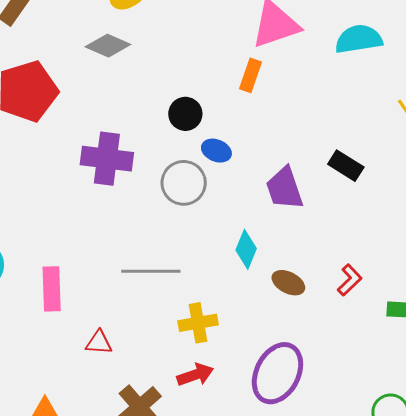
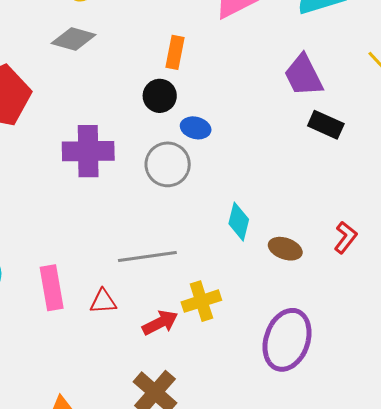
orange rectangle: (251, 75) -> (175, 52), moved
purple trapezoid: (284, 188) -> (304, 75), moved
red triangle: (99, 343) -> (103, 301), moved
red arrow: (195, 375) -> (160, 323), moved

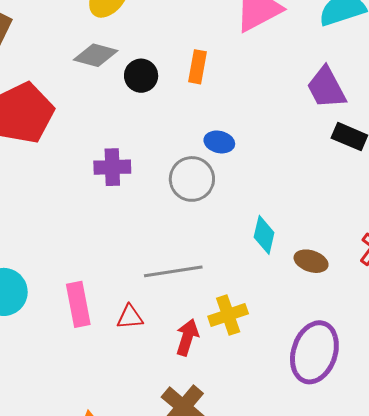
black circle: (160, 96) -> (141, 76), moved
purple cross: (88, 151) -> (112, 167), size x0.7
red arrow: (160, 323) -> (187, 337), turned -45

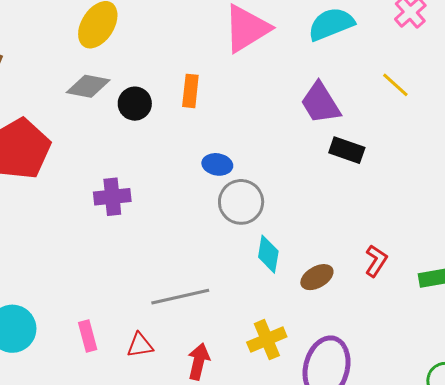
gray circle: (192, 179) -> (241, 202), moved
brown ellipse: (311, 261) -> (317, 277), turned -44
pink rectangle: (78, 304) -> (88, 336), size x0.7
yellow cross: (228, 315) -> (267, 340), moved

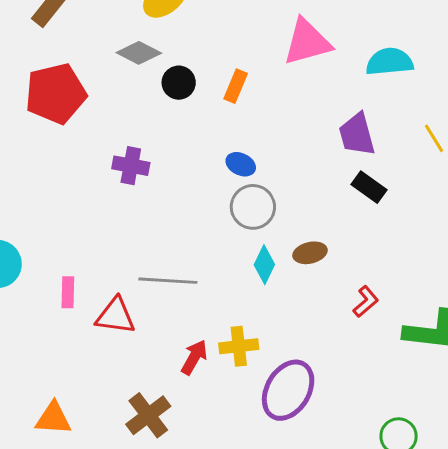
brown ellipse: (317, 277) -> (310, 253), moved
red triangle: (140, 345) -> (115, 316), size x1.5
red arrow: (199, 361) -> (194, 357), moved

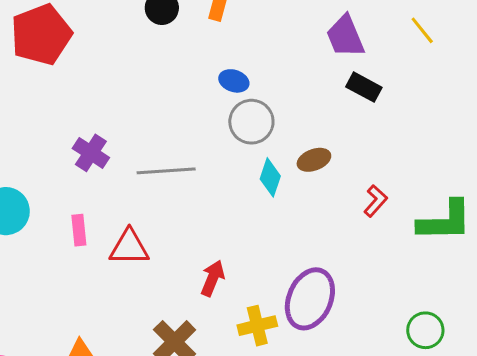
purple cross: (131, 166) -> (91, 153), moved, turned 30
gray line: (168, 281) -> (166, 171), moved
yellow cross: (239, 346) -> (257, 326), moved

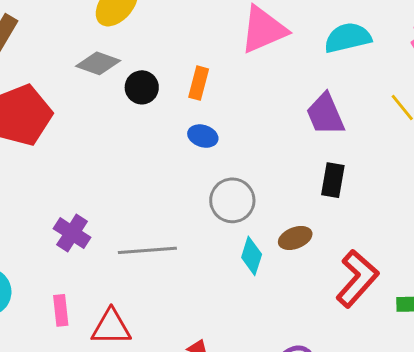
blue ellipse: (234, 81) -> (203, 136), moved
black rectangle: (364, 87) -> (333, 180), moved, turned 72
red L-shape: (376, 201) -> (357, 279), size x1.8

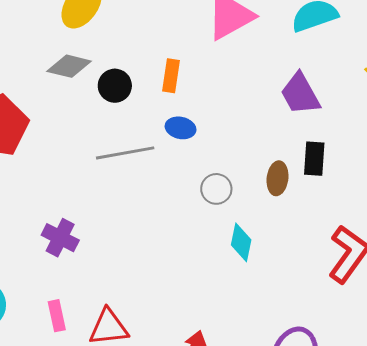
gray circle: (232, 200) -> (216, 189), size x0.7
brown ellipse: (295, 238) -> (277, 178), moved, turned -56
gray line: (147, 250) -> (125, 153), moved

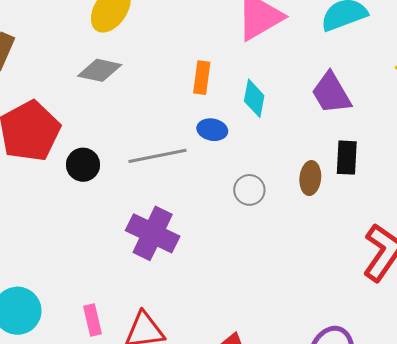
black circle: (115, 86) -> (83, 165), moved
purple cross: (60, 238) -> (153, 233), moved, size x1.4
cyan diamond: (241, 242) -> (254, 98), moved

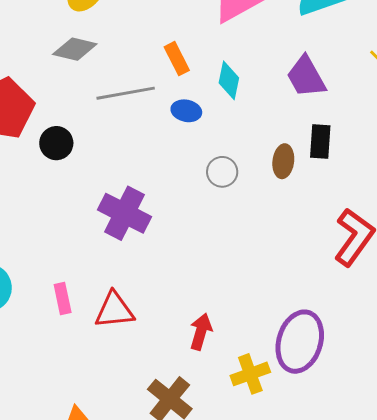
orange rectangle: (202, 78) -> (177, 59), turned -36
gray line: (158, 156) -> (126, 93), moved

